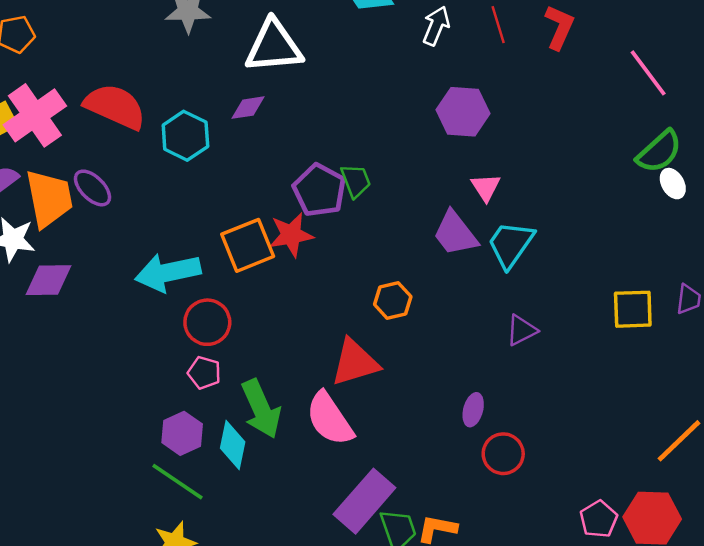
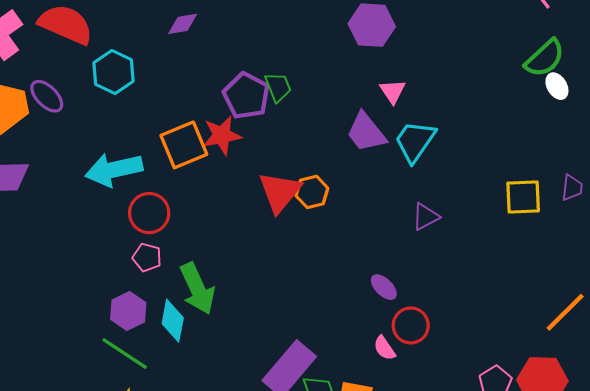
cyan hexagon: (185, 136) -> (114, 72), moved
red triangle: (355, 362) -> (280, 192), moved, turned -33
purple ellipse: (473, 410) -> (384, 287), turned -60
pink semicircle: (330, 419) -> (384, 348), moved, size x0.5

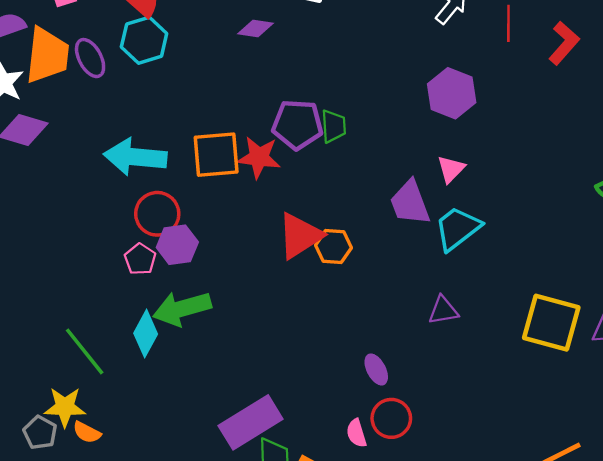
cyan hexagon: (114, 72) -> (144, 40), moved
purple pentagon: (246, 96) -> (298, 124), turned 30
yellow square: (523, 197) -> (551, 323), size x1.4
green arrow: (197, 289) -> (182, 308), turned 81
purple hexagon: (128, 311) -> (177, 245), moved

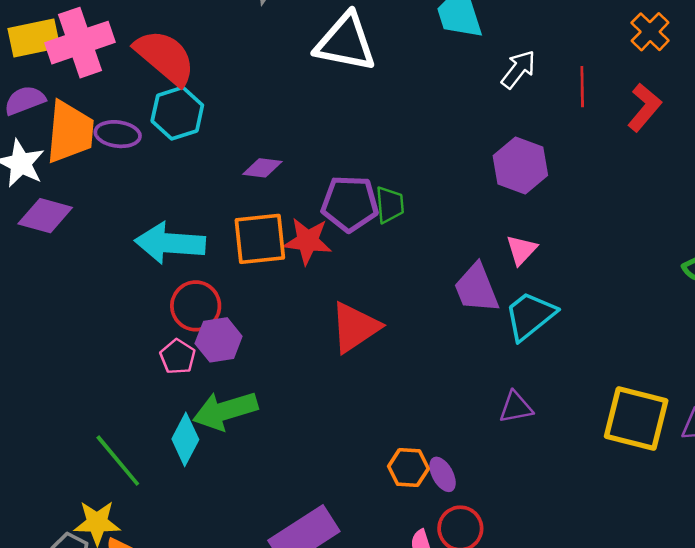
purple diamond: (256, 28) -> (262, 168), moved
purple ellipse: (90, 58) -> (118, 134), turned -54
orange hexagon: (333, 246) -> (408, 467), moved

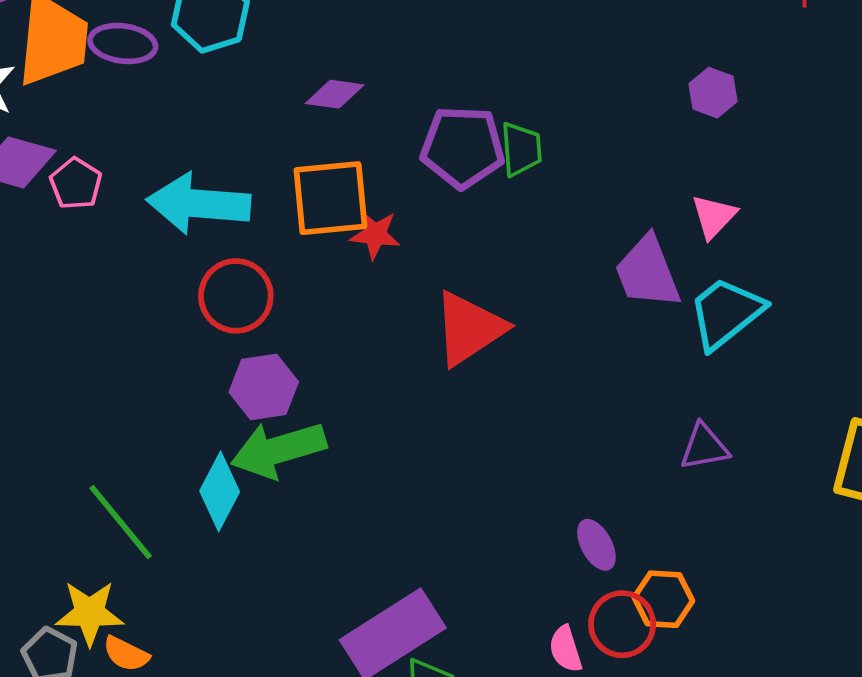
purple hexagon: (520, 166) -> (713, 93), size x0.6
red star: (308, 241) -> (375, 234), moved, size x0.7
purple hexagon: (219, 340) -> (264, 387), moved
pink pentagon: (178, 357) -> (76, 184), moved
orange hexagon: (408, 467) -> (663, 599), moved

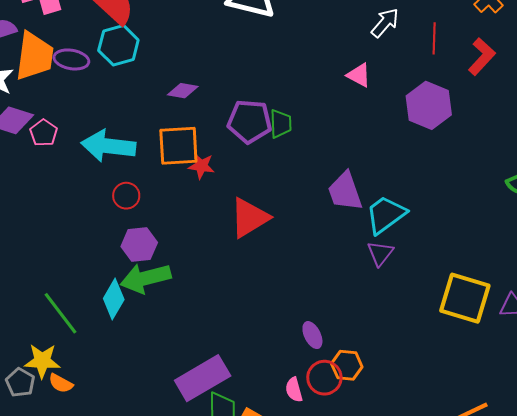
purple hexagon: (713, 93) -> (429, 105), moved, size x1.8
pink triangle: (714, 216) -> (359, 75), moved, turned -48
red circle: (236, 296) -> (126, 196), size x0.7
purple triangle: (704, 447) -> (380, 253), moved, turned -44

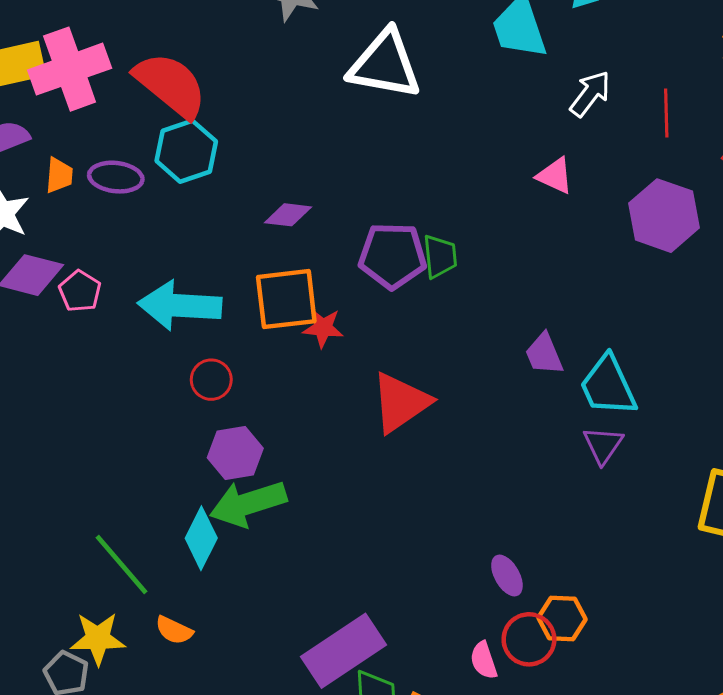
orange trapezoid: (34, 56) -> (59, 175), size x0.5
purple trapezoid: (345, 191) -> (544, 354), size x0.7
cyan trapezoid: (386, 215) -> (608, 386), turned -75
orange semicircle: (61, 383) -> (174, 630), moved

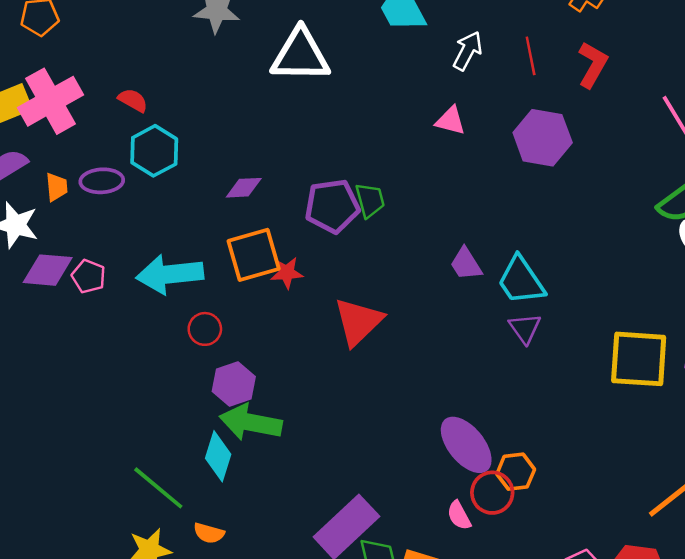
red semicircle: (171, 85) -> (133, 100), size x0.5
green arrow: (248, 503) -> (251, 422), turned 38
purple ellipse: (507, 575) -> (466, 445), size x1.8

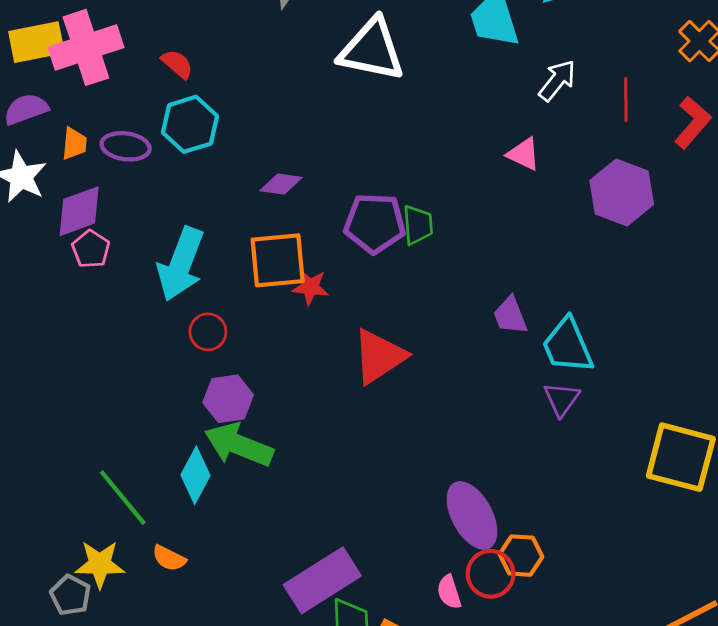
purple diamond: (48, 270) -> (79, 211), moved, turned -36
cyan arrow: (170, 274) -> (181, 264), turned -74

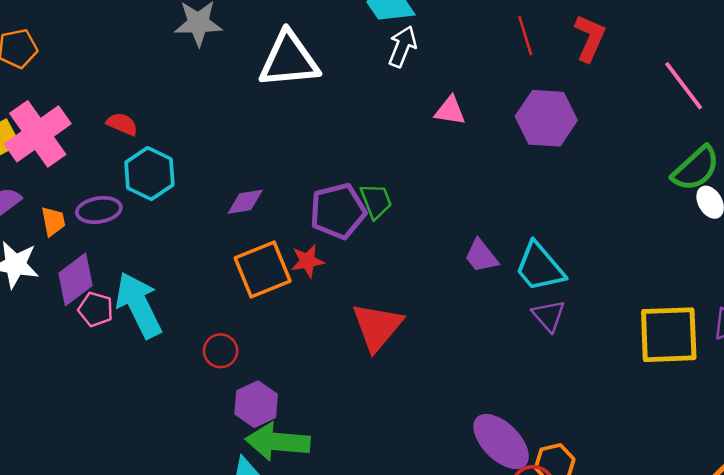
white arrow: (557, 80) -> (402, 47), moved
cyan arrow: (181, 264) -> (139, 305), moved, turned 150
red star: (310, 287) -> (307, 261), moved

